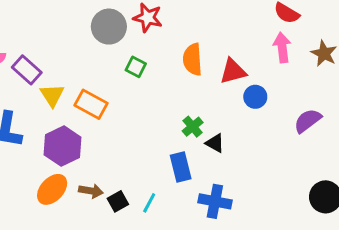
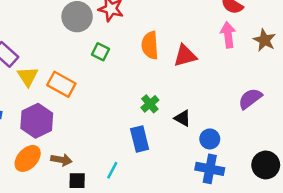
blue circle: (255, 97) -> (210, 139), moved
black triangle: (215, 143) -> (182, 118), moved
black square: (118, 201) -> (77, 181), moved, turned 30
blue cross: (215, 201) -> (210, 169), moved

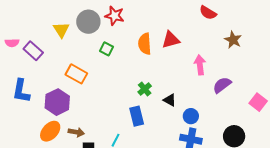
pink arrow: (228, 35) -> (200, 65), moved
red triangle: (185, 56) -> (171, 40), moved
yellow triangle: (28, 77) -> (61, 30), moved

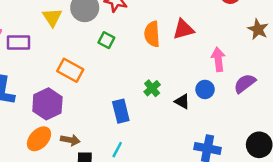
purple rectangle: (33, 51) -> (19, 43), turned -42
blue rectangle: (137, 116) -> (121, 111), moved
blue circle: (191, 116) -> (205, 89), moved

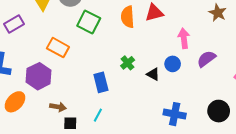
green square: (106, 40) -> (89, 22), size x1.6
purple rectangle: (19, 43) -> (14, 24), turned -30
orange ellipse: (39, 139) -> (15, 102), moved

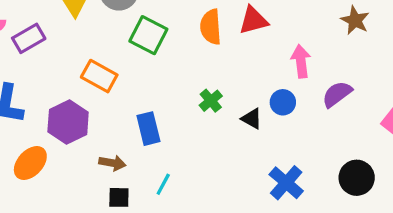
blue rectangle: (101, 82) -> (148, 129), moved
brown arrow: (58, 107) -> (112, 163), moved
blue cross: (175, 114) -> (286, 183), turned 30

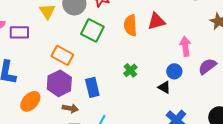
purple rectangle: (29, 38) -> (19, 32), turned 30
black triangle: (252, 119) -> (164, 87), moved
purple hexagon: (68, 122) -> (59, 83), moved
orange ellipse: (30, 163) -> (30, 101), moved

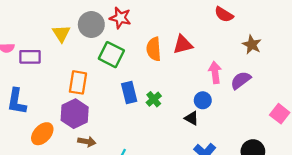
orange rectangle: (62, 55) -> (78, 82), turned 70
purple semicircle: (207, 66) -> (241, 80), moved
blue rectangle: (92, 87) -> (129, 92), moved

